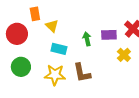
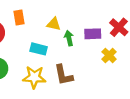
orange rectangle: (35, 14) -> (19, 18), moved
yellow triangle: (52, 26) -> (54, 24), moved, turned -32

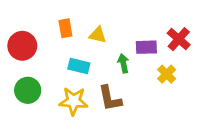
orange rectangle: (19, 18) -> (65, 28), moved
green arrow: (69, 38) -> (123, 63), moved

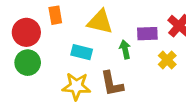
orange rectangle: (65, 28) -> (55, 15), moved
yellow triangle: (98, 35) -> (100, 22), size x1.5
green circle: (28, 90) -> (28, 63), moved

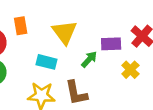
yellow triangle: (100, 22) -> (65, 32), turned 40
green arrow: (125, 49) -> (89, 59), turned 54

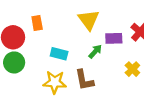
yellow triangle: (65, 32) -> (89, 20), moved
yellow cross: (130, 70) -> (132, 69), moved

